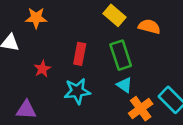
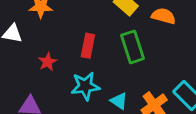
cyan triangle: (124, 85) -> (119, 101), moved

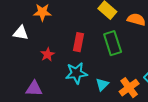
cyan triangle: (119, 101) -> (102, 84), turned 40

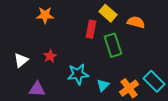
white triangle: (21, 33) -> (21, 60), moved, turned -49
red rectangle: (78, 42) -> (91, 29), moved

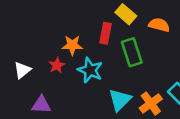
orange star: (45, 15) -> (72, 45), moved
cyan star: (78, 74) -> (90, 70), moved, turned 30
cyan triangle: (103, 85) -> (120, 100), size x1.5

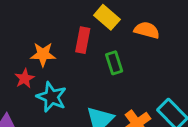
green rectangle: (132, 52) -> (114, 63), size x0.7
cyan star: (90, 70) -> (52, 97), moved

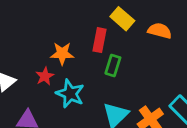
green rectangle: (114, 63) -> (113, 65), moved, turned 35

